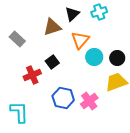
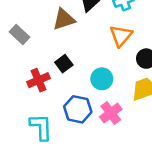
orange triangle: (80, 40) -> (121, 36), moved
cyan circle: (94, 57) -> (102, 79), moved
cyan L-shape: (19, 112) -> (41, 127), moved

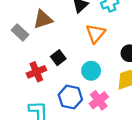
brown triangle: (64, 19) -> (43, 19), moved
orange triangle: (121, 36) -> (95, 34), moved

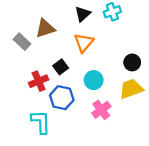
orange triangle: (95, 34) -> (84, 43), moved
blue hexagon: (70, 97) -> (62, 98), moved

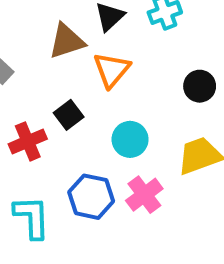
brown triangle: (45, 28) -> (67, 41), moved
black circle: (132, 62) -> (200, 86), moved
blue hexagon: (62, 98) -> (91, 197), moved

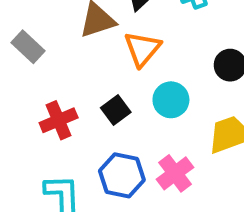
black square: (69, 115) -> (116, 110), moved
cyan circle: (130, 139) -> (171, 100), moved

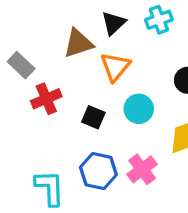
black square: (116, 110) -> (93, 117), turned -30
red cross: (59, 120) -> (46, 99), moved

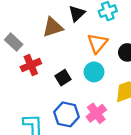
orange triangle: (115, 67) -> (97, 43), moved
black square: (93, 117) -> (63, 78), turned 35

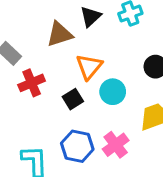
orange triangle: (97, 43) -> (89, 67), moved

